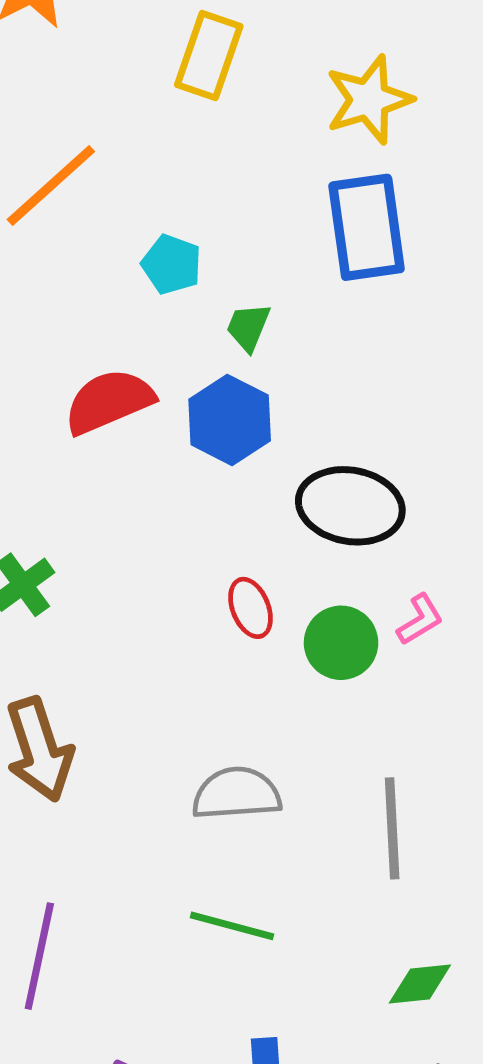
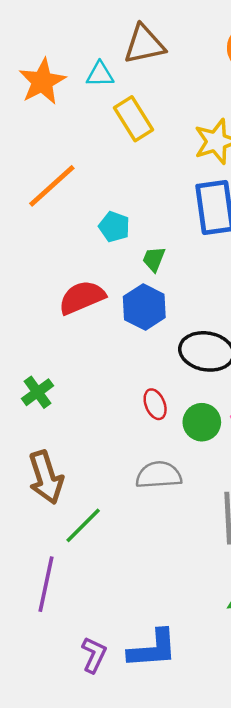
yellow rectangle: (209, 56) -> (133, 119), turned -51
gray semicircle: (237, 794) -> (159, 475), moved
green line: (232, 926) -> (83, 525), moved, turned -60

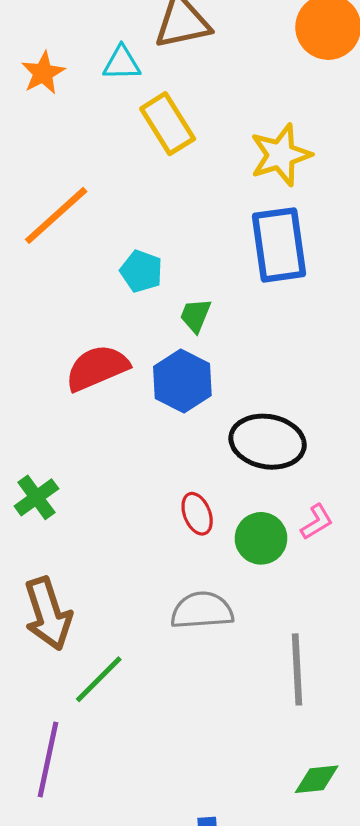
orange star: (42, 82) -> (43, 73), size x0.7

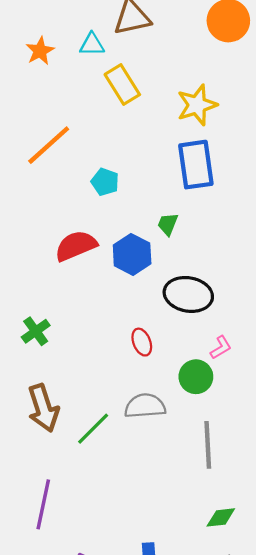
green trapezoid: (195, 315) -> (168, 224), moved
green circle: (261, 538) -> (196, 377), moved
green line: (99, 679) -> (93, 429), moved

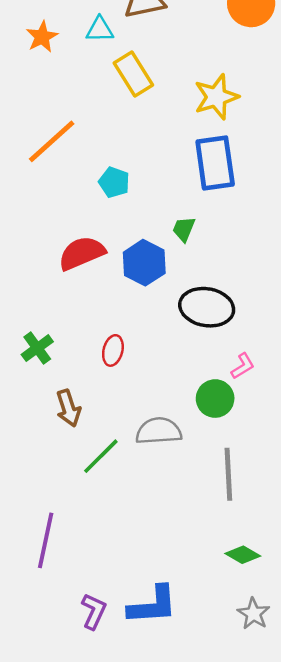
red ellipse: (142, 342) -> (113, 350), moved, turned 36
brown arrow: (43, 408) -> (68, 408), moved, size x0.7
green diamond: (221, 517) -> (243, 555), turned 36

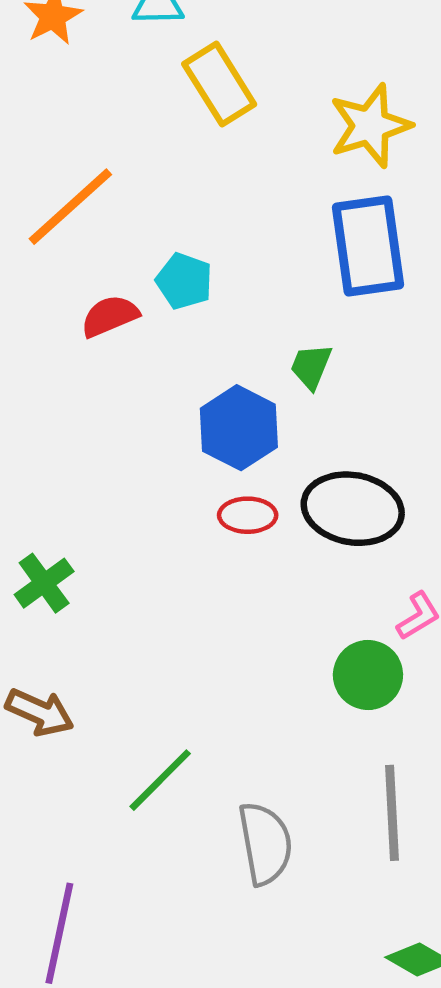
red semicircle: (82, 253) -> (110, 316), moved, size x0.7
red ellipse: (113, 350) -> (248, 515), moved, turned 76
brown arrow: (68, 408) -> (40, 712), moved, turned -48
gray semicircle: (159, 431) -> (265, 844), moved, turned 84

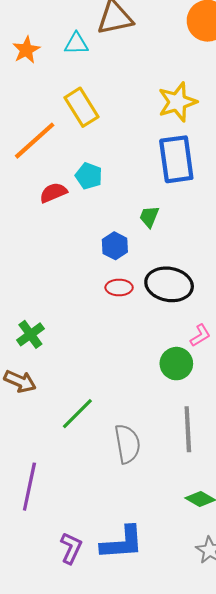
yellow rectangle: (219, 84) -> (81, 107), moved
blue hexagon: (239, 428) -> (115, 246), size x0.7
green cross: (44, 583) -> (30, 334), moved

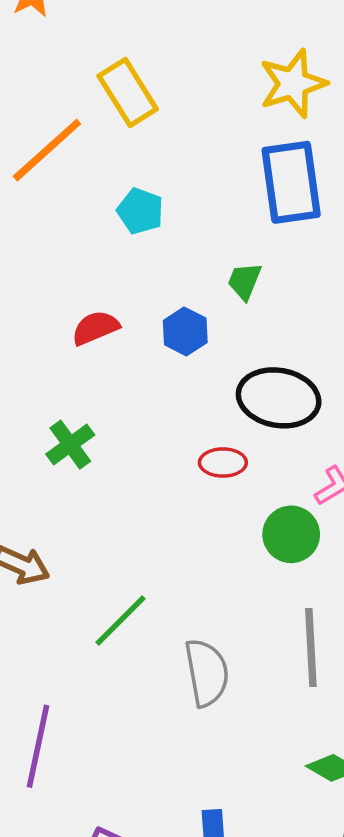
red semicircle: (53, 193) -> (95, 328), moved
red ellipse: (119, 287) -> (223, 463), moved
green cross: (30, 334) -> (70, 445), moved

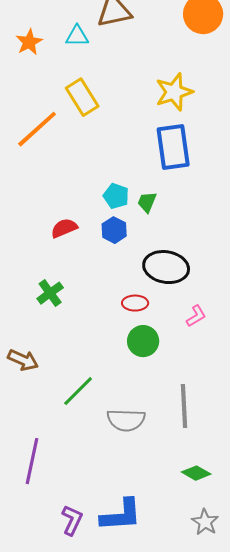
cyan pentagon: (140, 211) -> (116, 196), moved
green circle: (291, 534) -> (143, 341), moved
gray semicircle: (207, 673) -> (126, 420), turned 102

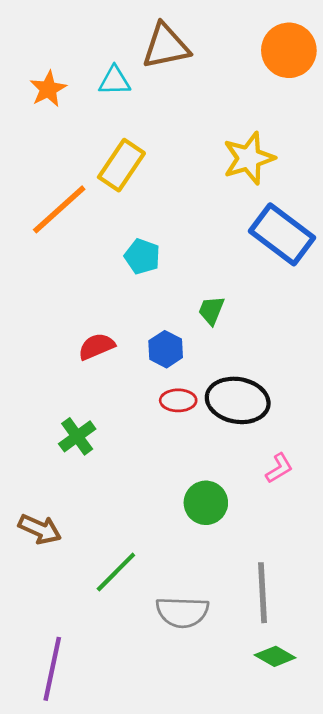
yellow rectangle: (82, 97) -> (121, 165), turned 66
blue rectangle: (173, 147) -> (282, 234), moved, turned -45
cyan pentagon: (116, 196) -> (142, 256), moved
red ellipse: (135, 303) -> (178, 400), moved
green diamond: (196, 473) -> (275, 656), moved

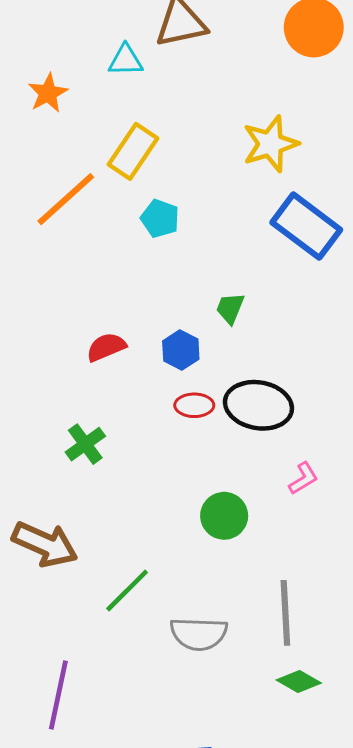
orange star: (48, 89) -> (48, 93), moved
cyan pentagon: (142, 256) -> (160, 219), moved
brown arrow: (40, 529) -> (45, 544), size x1.4

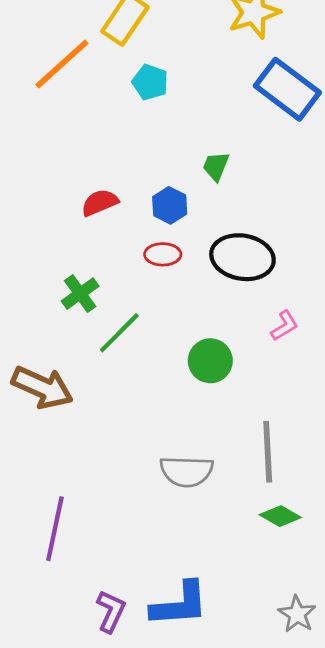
red ellipse: (194, 405) -> (163, 254), moved
green line: (127, 590) -> (119, 333), moved

